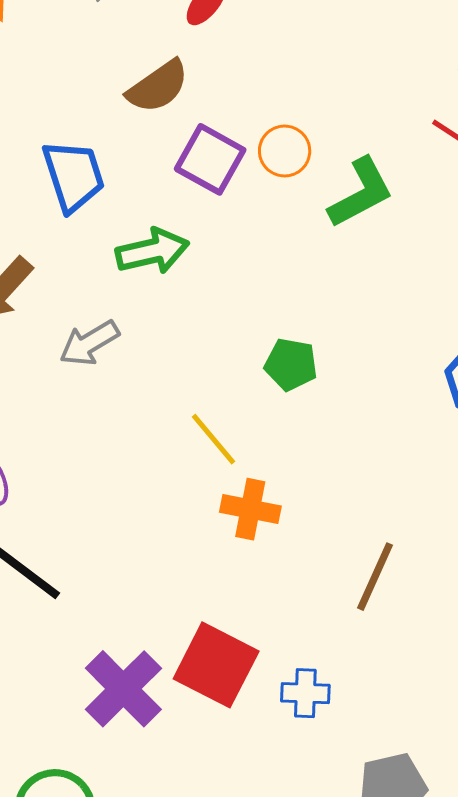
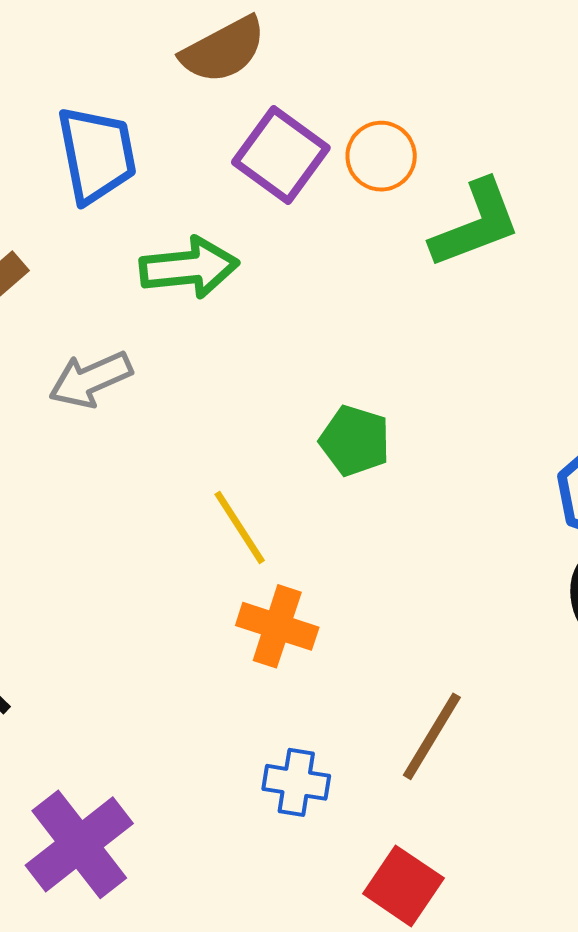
red square: (216, 665) -> (403, 886), moved, size x0.7
blue cross: (305, 693) -> (296, 782), moved

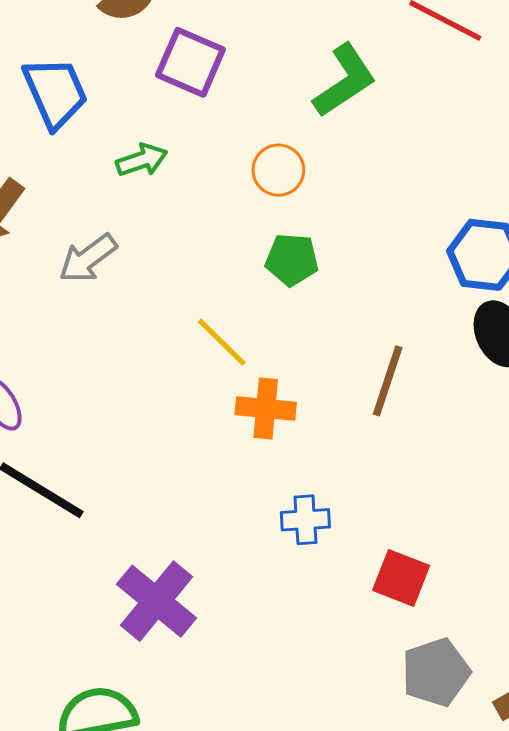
orange circle: (381, 156) -> (278, 170), moved
green arrow: (189, 268) -> (142, 160), size x0.7
brown line: (432, 736) -> (388, 381), moved

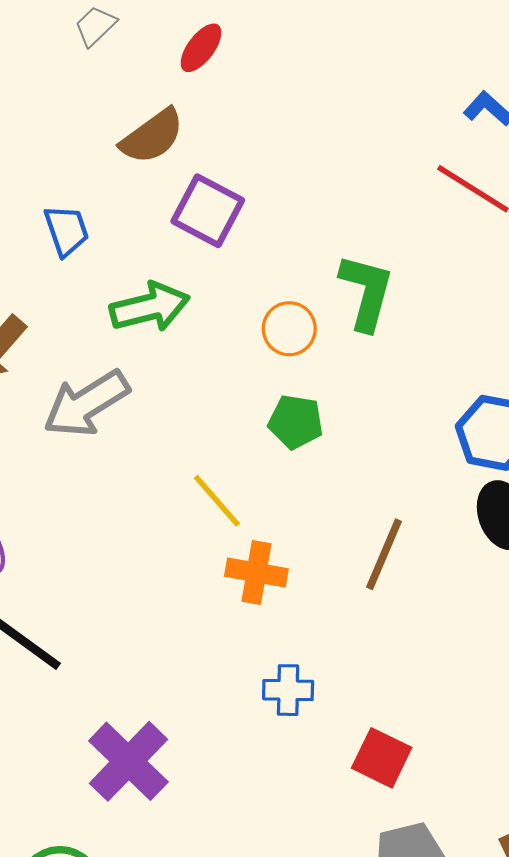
green L-shape: (345, 81) -> (366, 292), moved, turned -46
blue trapezoid: (55, 92) -> (66, 231), size x0.7
green arrow: (142, 160) -> (150, 307), size x1.5
gray arrow: (88, 258) -> (86, 404), size x1.4

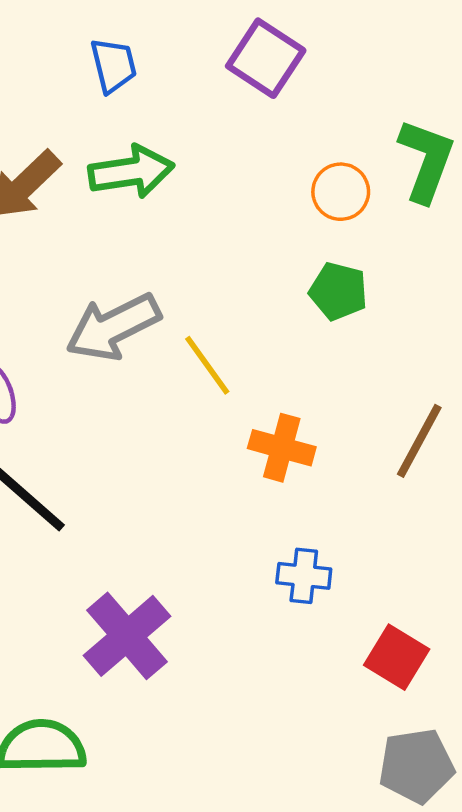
green arrow: (150, 307) -> (131, 172), moved
gray arrow: (86, 404) -> (113, 327), moved
yellow line: (217, 501) -> (207, 365), moved

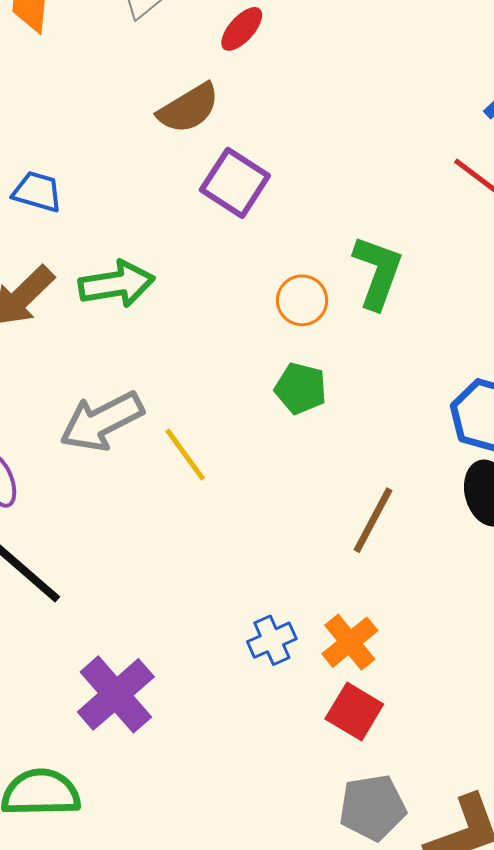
blue trapezoid: (113, 65) -> (37, 192), moved, turned -60
orange cross: (282, 448) -> (350, 642), moved, turned 36
blue cross: (304, 576) -> (272, 640), turned -30

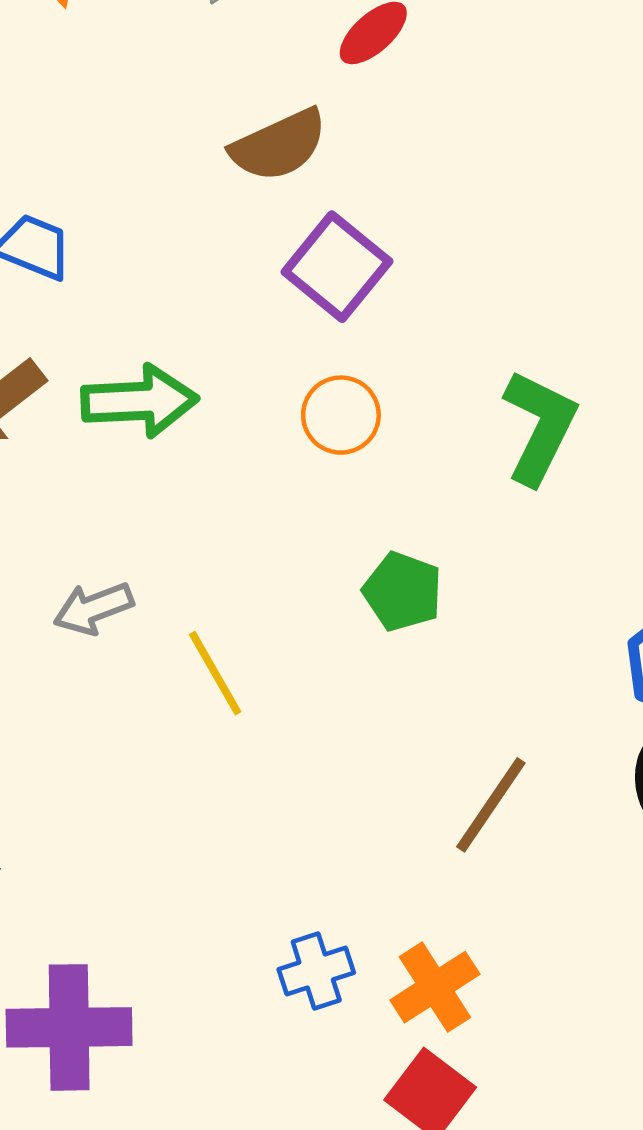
orange circle: (302, 300) -> (341, 415), moved
gray arrow: (102, 421) -> (93, 608), size x0.6
purple cross: (116, 694) -> (69, 1027), turned 34

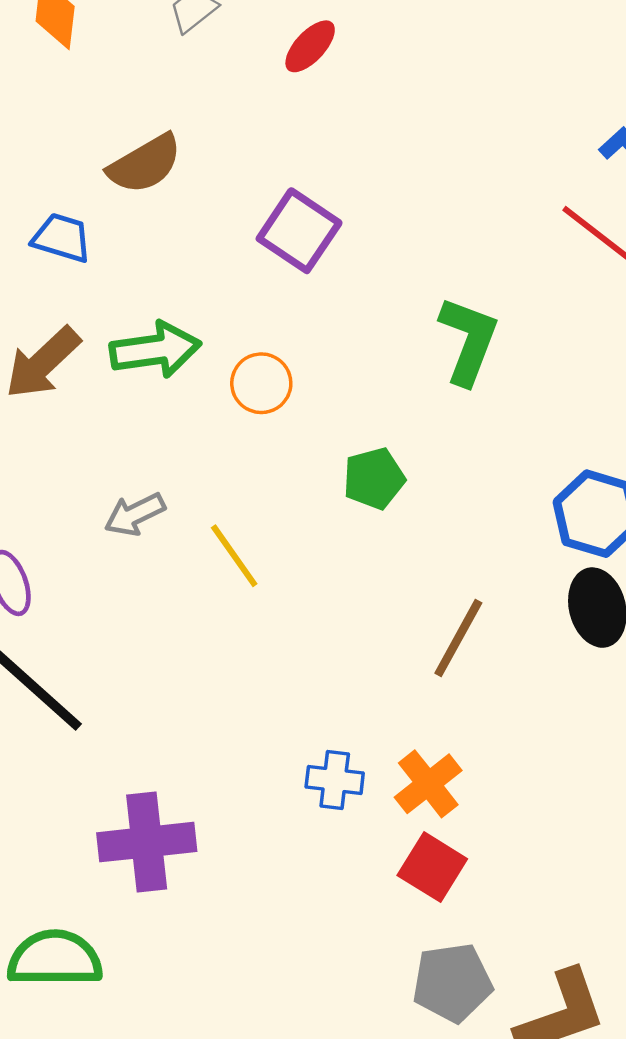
brown semicircle: (279, 145) -> (145, 164), moved
orange circle: (341, 415) -> (261, 383), moved
green pentagon: (403, 591) -> (374, 478), turned -30
blue cross: (316, 971) -> (335, 780), turned 30

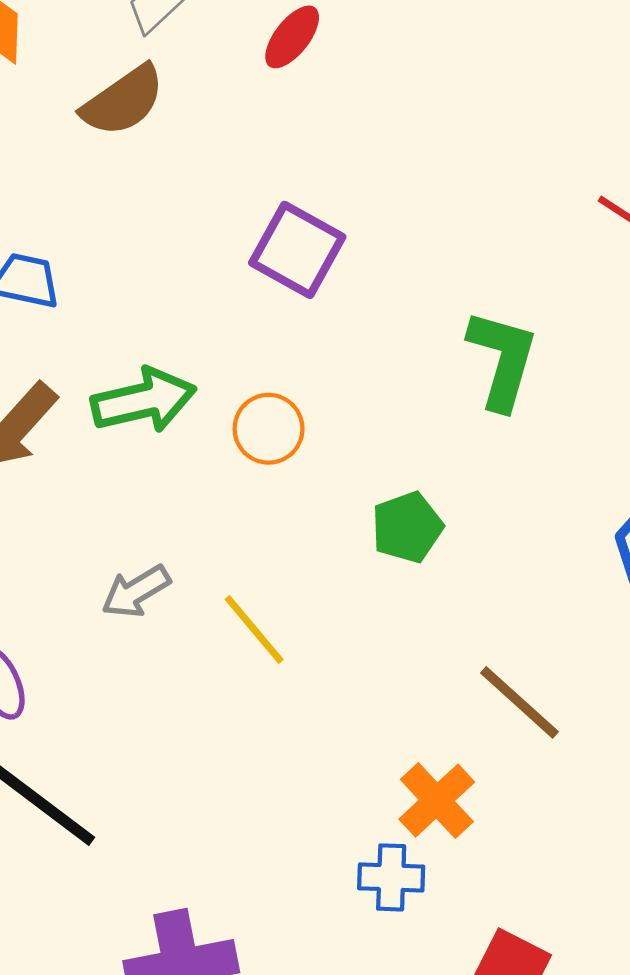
brown semicircle: (145, 164) -> (123, 101), moved
brown line: (458, 638) -> (519, 702), turned -72
orange cross: (428, 784) -> (437, 801), moved

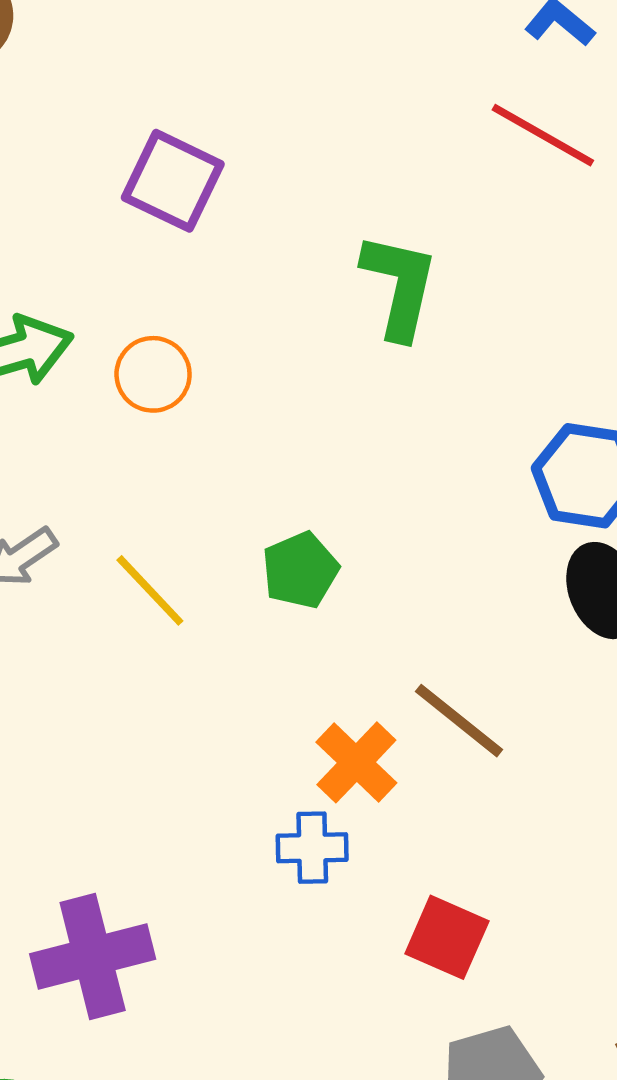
green pentagon: (407, 527) -> (300, 570), moved
brown line: (519, 702) -> (459, 721), moved

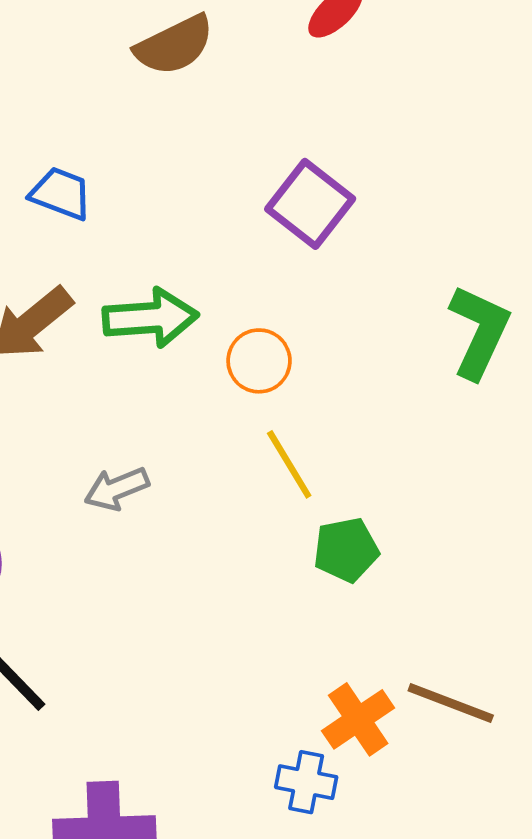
yellow line: (150, 590) -> (289, 464), moved
brown line: (459, 721) -> (451, 703), turned -30

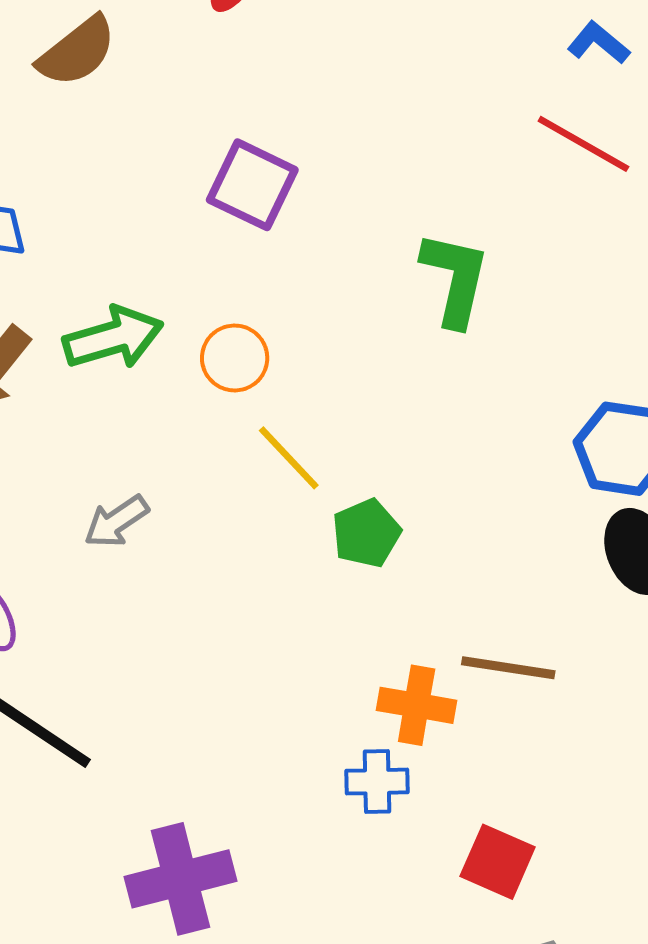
orange cross: (358, 719) -> (417, 705), turned -34

